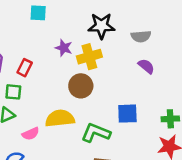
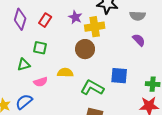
red rectangle: (25, 68) -> (45, 20), moved
green square: (13, 92) -> (40, 48), moved
yellow semicircle: (60, 118) -> (65, 73), size x0.7

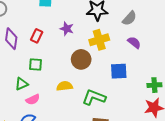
gray semicircle: (138, 16) -> (129, 18), turned -42
yellow cross: (95, 27) -> (99, 40), moved
blue square: (119, 76) -> (119, 71), moved
pink semicircle: (40, 82) -> (33, 100), moved

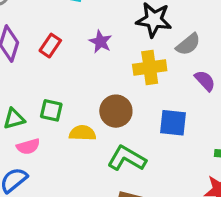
gray semicircle: (129, 18) -> (188, 44), moved
brown circle: (81, 59) -> (116, 111), moved
green square: (35, 65) -> (51, 110), moved

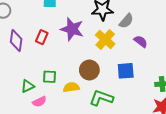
purple star: (100, 42) -> (72, 29), size x1.6
yellow cross: (150, 68) -> (105, 40), turned -30

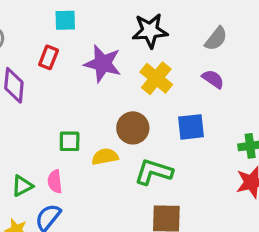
gray semicircle: (126, 21) -> (216, 39), moved
red rectangle: (42, 37) -> (49, 57), moved
green triangle: (28, 86) -> (22, 186), moved
pink semicircle: (39, 102) -> (55, 182), turned 112

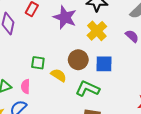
blue square: (191, 127) -> (104, 64), moved
yellow semicircle: (105, 157) -> (59, 75), turned 35

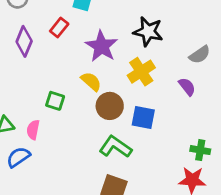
yellow semicircle: (59, 75) -> (91, 81), moved

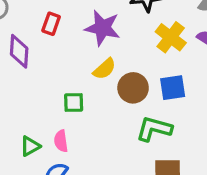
yellow cross: (141, 72) -> (171, 37), moved
yellow semicircle: (91, 81) -> (105, 69), turned 115

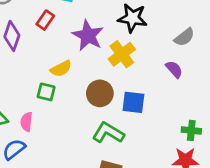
yellow cross: (171, 37) -> (122, 54), moved
yellow semicircle: (105, 69) -> (61, 69), moved

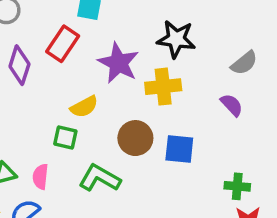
red rectangle: (45, 20) -> (63, 44), size x1.4
yellow cross: (122, 54) -> (163, 87), turned 32
green cross: (191, 130) -> (237, 186), moved
green L-shape: (108, 133) -> (100, 178), moved

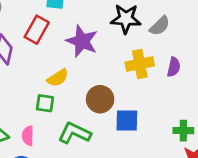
gray semicircle: (244, 63) -> (160, 26), moved
yellow cross: (163, 87) -> (140, 64), moved
purple semicircle: (232, 105) -> (174, 67), turned 60
blue square: (179, 149) -> (127, 120), moved

